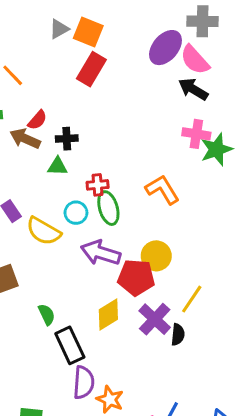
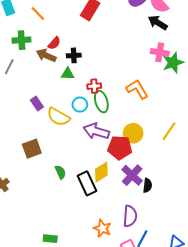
yellow line: (192, 299) -> (169, 131), moved
black rectangle: (70, 345) -> (87, 183), moved
purple semicircle: (84, 382) -> (130, 216), moved

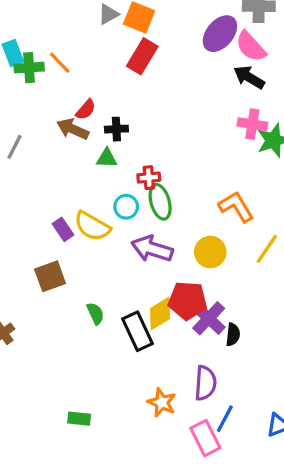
green cross: (22, 40) -> (29, 68), moved
orange L-shape: (137, 89) -> (236, 207), moved
purple rectangle: (37, 104) -> (63, 229), moved
red pentagon: (120, 148) -> (188, 301), moved

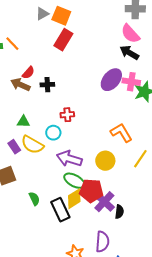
purple ellipse: (220, 34) -> (111, 80), moved
green triangle: (107, 158) -> (23, 122), moved
green ellipse: (160, 202) -> (74, 181), moved, turned -45

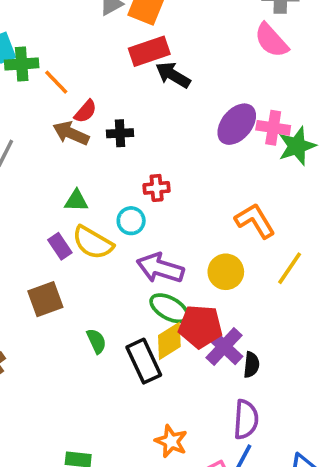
red rectangle: (63, 40) -> (149, 51), turned 40
orange line: (12, 44) -> (56, 82), moved
black arrow: (129, 53) -> (173, 75), moved
purple semicircle: (102, 242) -> (246, 419), moved

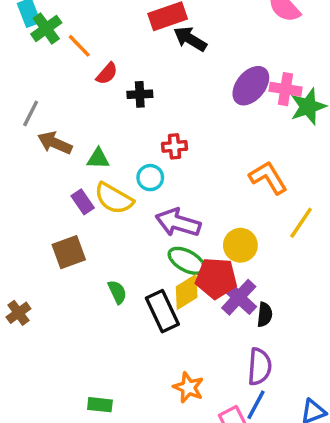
green cross: (22, 64) -> (46, 28), turned -32
brown arrow: (71, 133) -> (55, 143), moved
yellow circle: (226, 272) -> (240, 245), moved

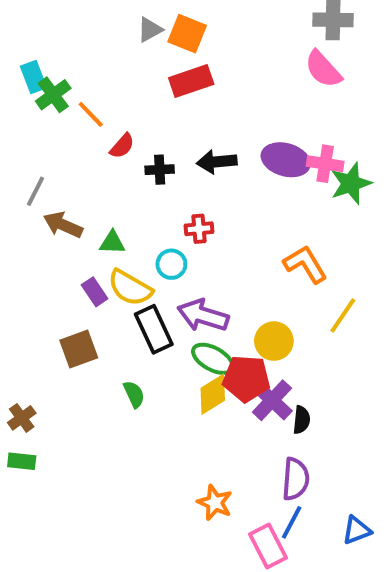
black arrow: (190, 39) -> (217, 162), moved, turned -36
purple ellipse: (251, 86) -> (286, 160), turned 66
black rectangle: (162, 311) -> (154, 329), moved
green rectangle: (100, 405) -> (22, 461), moved

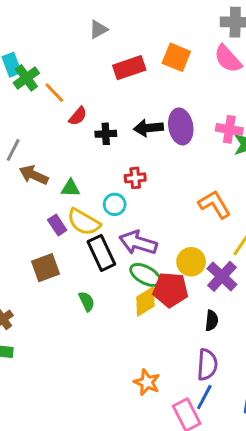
orange square: (187, 34) -> (176, 57), moved
purple ellipse: (286, 160) -> (181, 126), moved, turned 64
purple cross: (272, 400) -> (222, 276), moved

